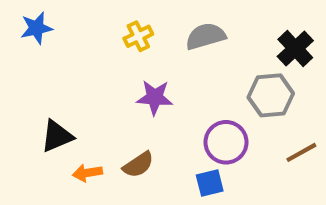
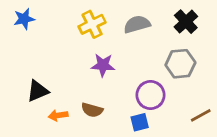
yellow cross: (138, 36) -> (92, 24), size x1.4
black cross: (295, 48) -> (186, 22), moved
brown line: (301, 152) -> (201, 115), moved
brown semicircle: (138, 165) -> (92, 110), turned 50

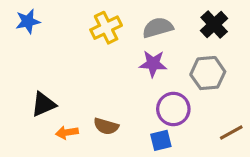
purple star: (103, 65) -> (153, 64), moved

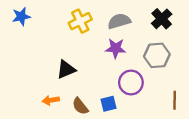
black triangle: (43, 104) -> (66, 70), moved
brown semicircle: (106, 126) -> (80, 106), moved, turned 36
brown line: (231, 132) -> (175, 100), turned -60
blue square: (161, 140) -> (109, 104), moved

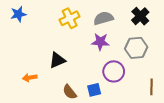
orange arrow: (51, 100) -> (30, 78), moved

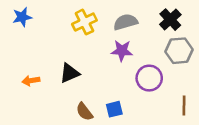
gray hexagon: (136, 48) -> (179, 51), moved
purple circle: (114, 71) -> (149, 78), moved
orange arrow: (30, 78) -> (31, 81), moved

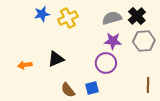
blue star: (22, 17) -> (42, 14), moved
gray semicircle: (126, 22) -> (112, 18), moved
purple star: (122, 51) -> (113, 41), moved
purple circle: (149, 78) -> (106, 63), moved

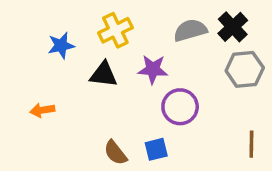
blue star: (42, 14) -> (61, 46), moved
purple star: (113, 41) -> (153, 69), moved
black triangle: (56, 59) -> (104, 74), moved, turned 30

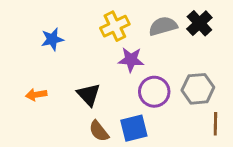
yellow cross: (115, 30) -> (115, 26), moved
gray hexagon: (245, 69) -> (198, 89), moved
black triangle: (104, 74) -> (89, 95), moved, turned 40
blue square: (156, 149) -> (134, 128), size x1.4

